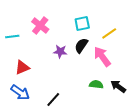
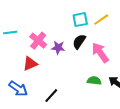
pink cross: (40, 25) -> (38, 41), moved
yellow line: (109, 33) -> (101, 20), moved
red triangle: (22, 67) -> (30, 64), moved

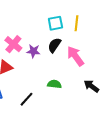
yellow line: (101, 20) -> (76, 23), turned -49
green semicircle: (94, 81) -> (54, 84), moved

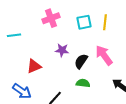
pink cross: (13, 44) -> (51, 18), moved, turned 30
black semicircle: (54, 45) -> (81, 61), moved

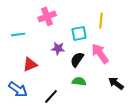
cyan square: (84, 22) -> (79, 33), moved
cyan line: (14, 35) -> (18, 34), moved

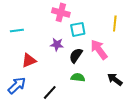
pink cross: (47, 16) -> (61, 12), moved, turned 36
yellow line: (101, 20) -> (115, 23), moved
blue arrow: (18, 89) -> (17, 85), turned -78

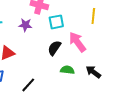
purple star: (57, 44) -> (25, 25), moved
green semicircle: (78, 77) -> (67, 70), moved

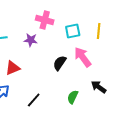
cyan square: (56, 22) -> (73, 31), moved
green semicircle: (67, 70) -> (73, 97), moved, turned -72

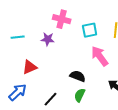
black semicircle: (60, 63) -> (78, 76), moved, turned 77
green semicircle: (73, 97) -> (80, 95), moved

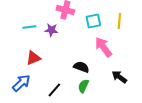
cyan line: (18, 37) -> (29, 27), moved

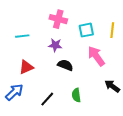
purple star: (51, 30) -> (55, 45), moved
black semicircle: (81, 67) -> (65, 65), moved
green semicircle: (83, 86) -> (76, 95), turned -32

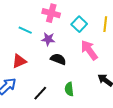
cyan square: (86, 30) -> (79, 24), turned -35
cyan line: (22, 36) -> (25, 30), moved, turned 32

